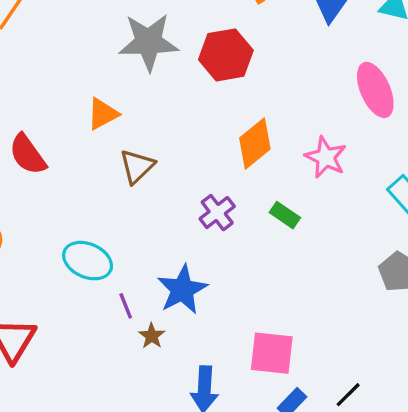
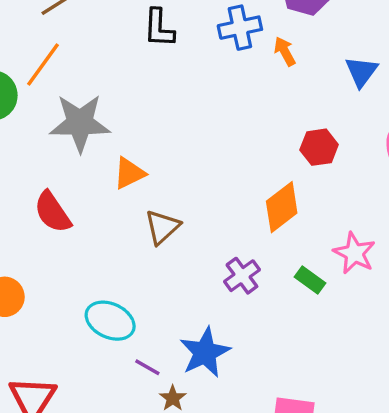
gray star: (148, 42) -> (80, 123), moved
red hexagon: (226, 55) -> (319, 147), moved, size x0.7
pink star: (326, 157) -> (354, 253), moved
purple line: (126, 306) -> (147, 367), turned -40

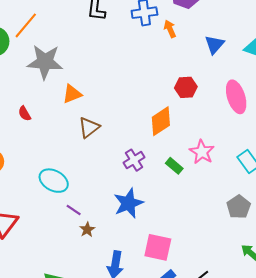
red semicircle: (53, 212) -> (25, 113), size x0.6
blue star: (205, 352) -> (128, 203), moved

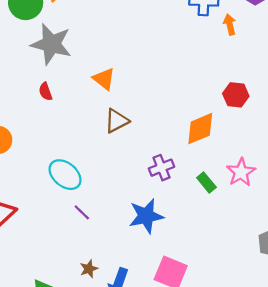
gray star: (45, 62) -> (51, 44), moved
orange triangle: (72, 94) -> (104, 79), turned 50
brown star: (87, 230) -> (89, 269), moved

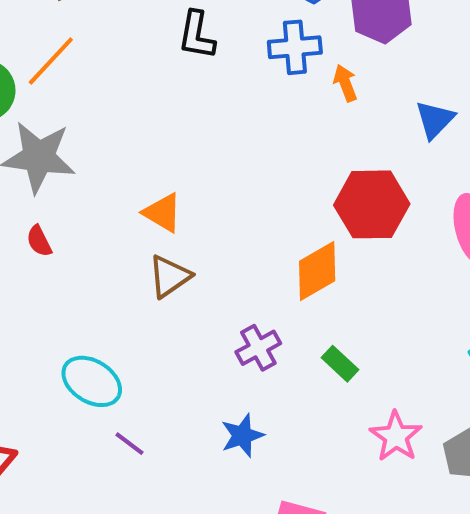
orange triangle: (104, 79) -> (163, 213), moved
red hexagon: (236, 95) -> (372, 204), size x1.6
pink star: (241, 172) -> (396, 436), moved
blue star: (146, 216) -> (242, 436), size x0.7

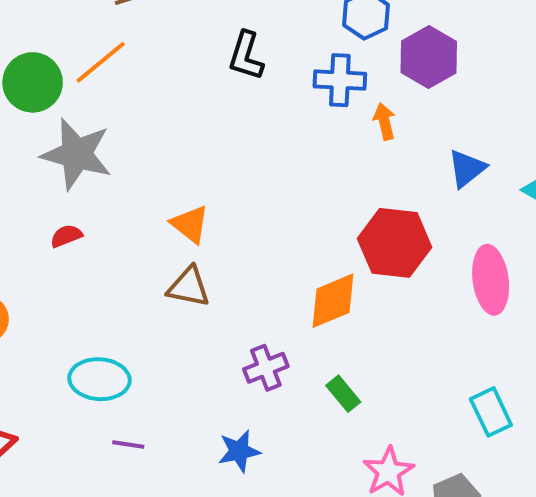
red semicircle: (39, 241) -> (66, 236), turned 88
brown triangle: (170, 276) -> (189, 287), turned 39
cyan ellipse: (92, 381) -> (99, 379), turned -36
purple line: (129, 444) -> (128, 445), turned -36

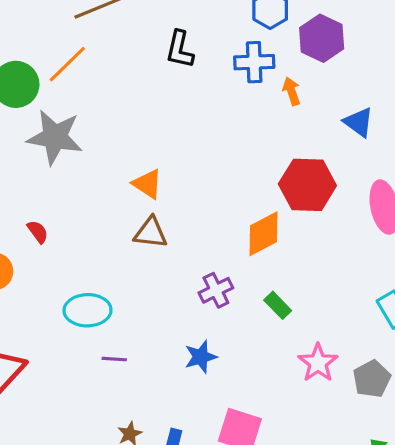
blue triangle: (467, 168) -> (359, 122), turned -40
red semicircle: (66, 236) -> (38, 232), moved, turned 80

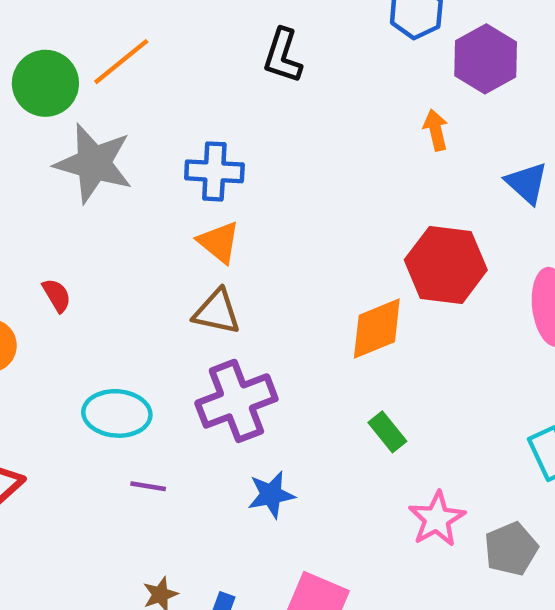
blue cross: (254, 62) -> (214, 171), moved
purple cross: (216, 290) -> (236, 401), moved, size x1.6

